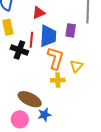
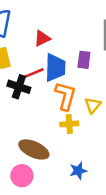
red line: (31, 40) -> (34, 73), turned 63
blue star: (44, 115) -> (78, 171), moved

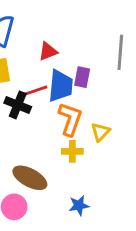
purple rectangle: (84, 60) -> (82, 77), moved

